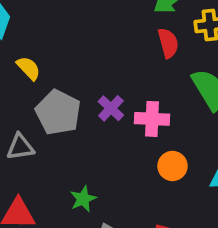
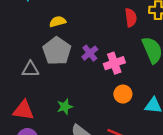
yellow semicircle: (29, 68) -> (58, 22), moved, turned -70
pink cross: (152, 119) -> (114, 63), turned -30

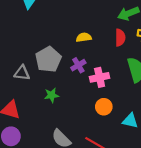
yellow semicircle: (58, 22) -> (84, 37), moved
green star: (65, 107) -> (52, 95), moved

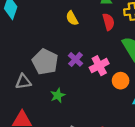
yellow semicircle: (84, 37) -> (72, 18), moved, turned -96
orange circle: (104, 107) -> (121, 81), moved

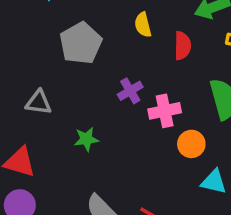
red semicircle: (108, 22) -> (183, 46), moved
gray pentagon: (45, 62) -> (81, 43), moved

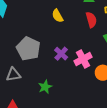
gray pentagon: (81, 43) -> (28, 49), moved
red semicircle: (183, 46) -> (91, 20), moved

